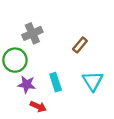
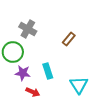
gray cross: (32, 33) -> (28, 29), turned -36
cyan triangle: (93, 81) -> (79, 85), moved

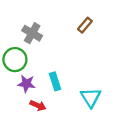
brown rectangle: (69, 39) -> (85, 25), moved

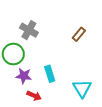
brown rectangle: (85, 25) -> (79, 34), moved

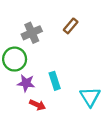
gray cross: (29, 30) -> (32, 33), turned 36
brown rectangle: (79, 34) -> (71, 26), moved

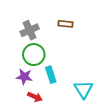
brown rectangle: (71, 26) -> (66, 24), turned 56
green circle: (15, 59) -> (34, 55), moved

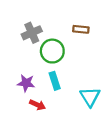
brown rectangle: (66, 24) -> (81, 29), moved
green circle: (34, 55) -> (52, 51), moved

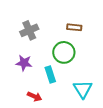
green circle: (52, 51) -> (64, 52), moved
purple star: (26, 83) -> (24, 63), moved

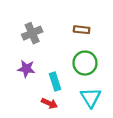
green circle: (64, 52) -> (85, 63), moved
red arrow: (34, 96) -> (49, 103), moved

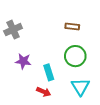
gray cross: (32, 33) -> (13, 30), moved

